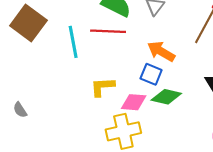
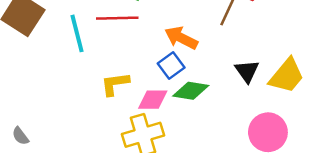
blue square: (151, 74) -> (171, 66), turned 35
gray semicircle: (20, 110) -> (20, 136), moved

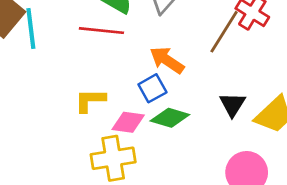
cyan line: (77, 33) -> (31, 28), moved

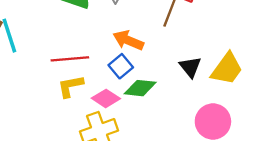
red line: (101, 31) -> (70, 59), moved
pink diamond: (128, 122) -> (106, 98), turned 36

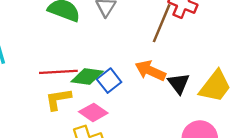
orange arrow: (128, 40) -> (150, 71), moved
green diamond: (140, 88) -> (87, 77), moved

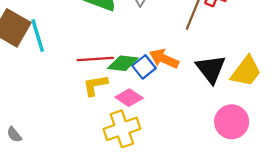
orange arrow: (150, 71) -> (164, 59), moved
black triangle: (179, 83) -> (211, 69), size x1.4

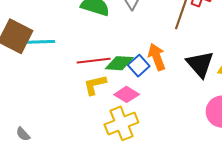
cyan line: (38, 35) -> (39, 42), turned -72
orange arrow: (164, 59) -> (157, 57), turned 48

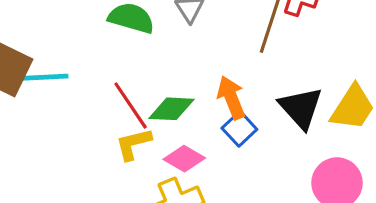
red line: (94, 61) -> (131, 106), turned 64
blue square: (139, 66) -> (239, 129), moved

